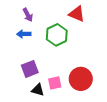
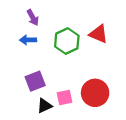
red triangle: (77, 14) -> (99, 34), moved
black triangle: (38, 90) -> (44, 106), turned -40

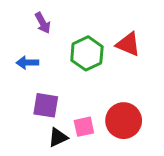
blue arrow: (28, 40) -> (27, 63), moved
purple square: (35, 81) -> (46, 105), turned 30

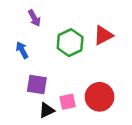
red triangle: (128, 44) -> (103, 35), turned -50
blue arrow: (27, 63) -> (22, 50), turned 63

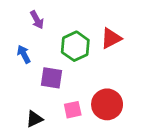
purple square: (37, 85) -> (52, 78), moved
black triangle: (47, 110) -> (34, 119), moved

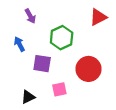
red triangle: (111, 38) -> (98, 17), moved
red circle: (107, 104) -> (88, 69), moved

